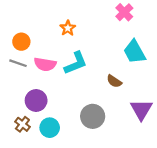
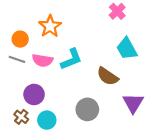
orange star: (68, 28) -> (50, 26), moved, size x1.5
brown semicircle: (114, 81) -> (108, 76), size x1.5

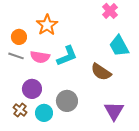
purple triangle: (133, 103) -> (114, 111), moved
gray circle: (87, 109) -> (67, 101), moved

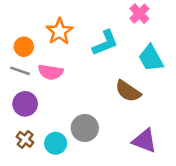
cyan L-shape: (67, 56) -> (105, 43), moved
purple circle: (32, 89) -> (25, 104), moved
purple triangle: (114, 111) -> (145, 141), turned -40

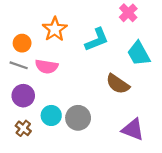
cyan circle: (56, 143) -> (51, 115), moved

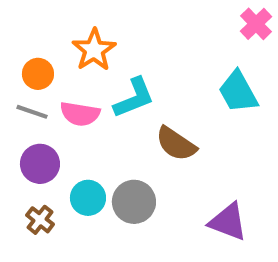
pink cross: (128, 13) -> (256, 24), moved
cyan L-shape: (97, 40) -> (134, 98), moved
brown semicircle: (118, 84) -> (176, 144), moved

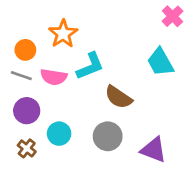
gray circle: (134, 202) -> (108, 136), moved

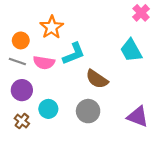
purple triangle: (154, 150) -> (138, 117), moved

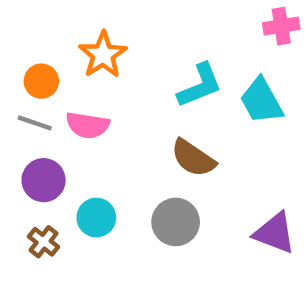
pink cross: (141, 13) -> (281, 26), turned 35
cyan L-shape: (74, 54) -> (200, 86), moved

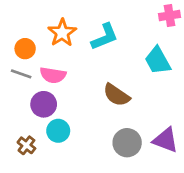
cyan L-shape: (200, 86) -> (105, 37), moved
purple circle: (44, 180) -> (44, 104), moved
gray circle: (176, 222) -> (127, 143), moved

